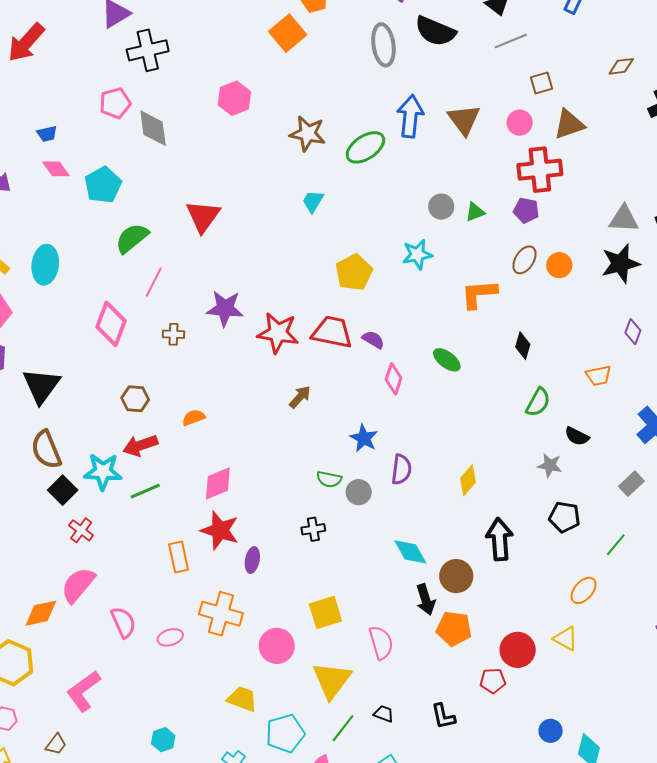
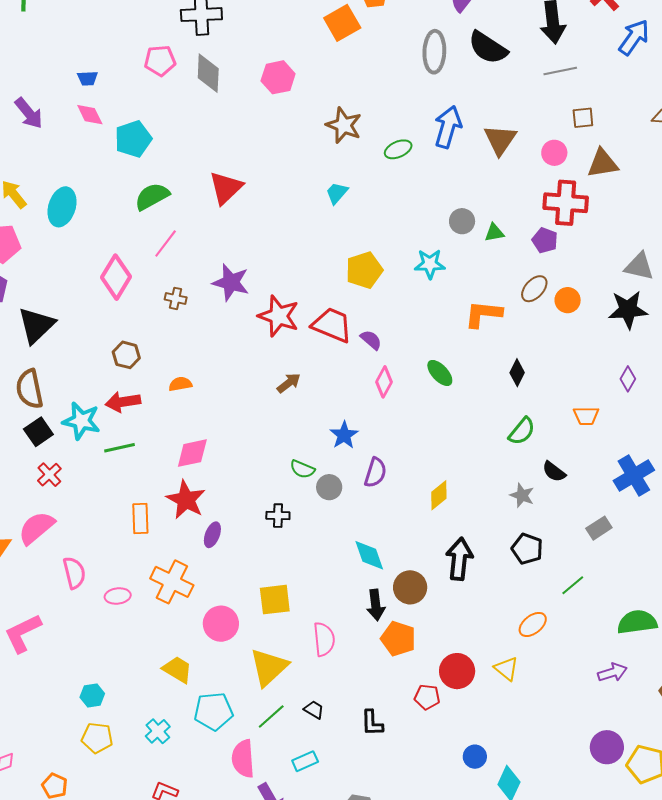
gray diamond: (153, 128) -> (208, 73), moved
green ellipse: (365, 147) -> (398, 149), size x0.7

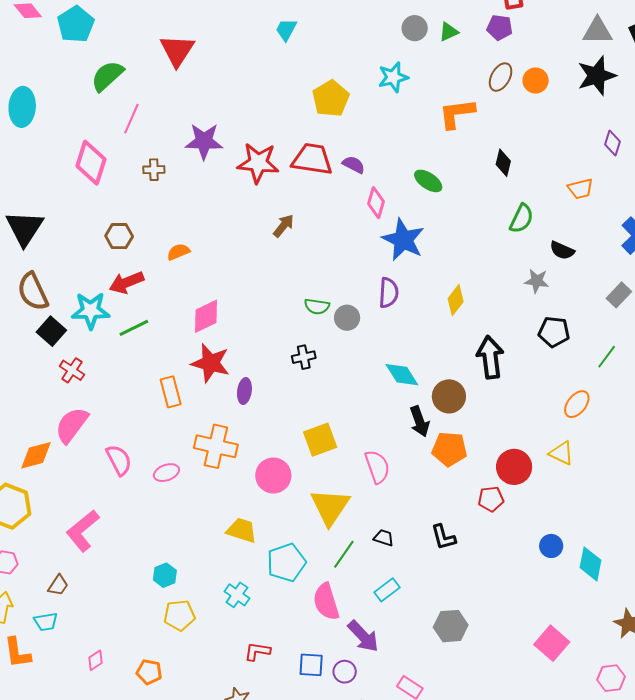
blue star: (344, 435) -> (403, 240), moved, size x1.5

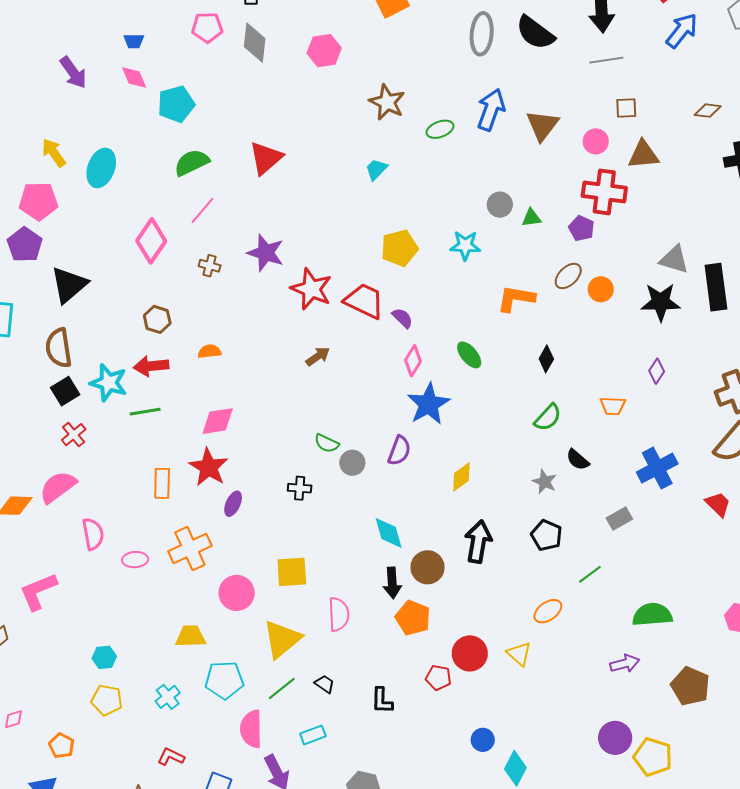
orange cross: (216, 446) -> (190, 549), turned 36
yellow trapezoid: (242, 530) -> (191, 636), turned -36

